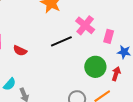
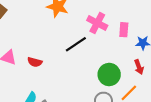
green circle: (95, 67) -> (109, 75), moved
red arrow: (116, 74) -> (139, 67), turned 152

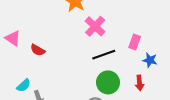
pink cross: (97, 23) -> (95, 26), moved
black line: (76, 44) -> (104, 55), moved

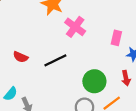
black line: (104, 55) -> (55, 60), moved

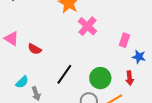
black line: (55, 60) -> (64, 74), moved, turned -35

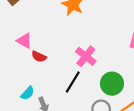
pink cross: (87, 26) -> (86, 56), moved
pink triangle: (11, 39) -> (24, 41), moved

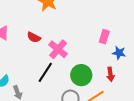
red semicircle: (39, 57) -> (34, 37), moved

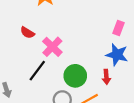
pink rectangle: (104, 37) -> (118, 28), moved
blue star: (119, 53) -> (117, 55), size x1.5

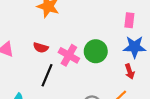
black line: (37, 71) -> (47, 75), moved
green circle: (75, 76) -> (96, 51), moved

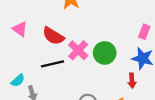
red semicircle: (41, 48) -> (53, 36), size x1.5
black line: (47, 75) -> (53, 64), turned 40

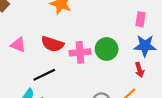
pink cross: (78, 50) -> (80, 52), turned -36
black line: (53, 64) -> (44, 75), moved

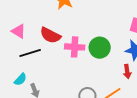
black line: (44, 75) -> (30, 53), moved

